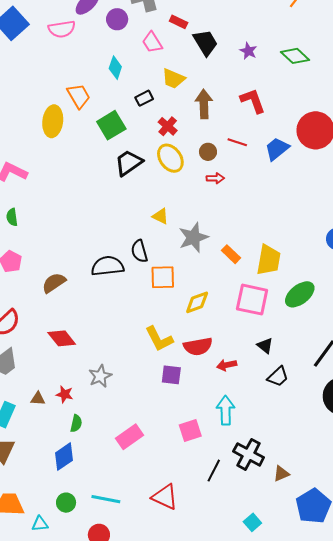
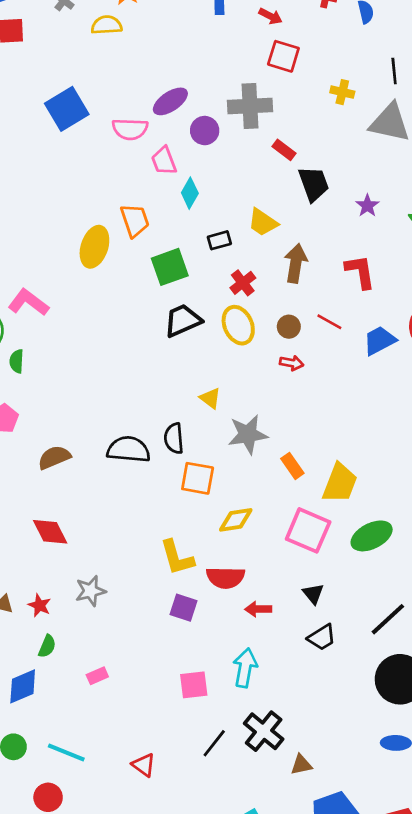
pink trapezoid: (152, 42) -> (164, 161), moved
pink rectangle: (130, 437) -> (97, 676), moved, size x0.6
red triangle: (165, 497) -> (144, 765), size x0.7

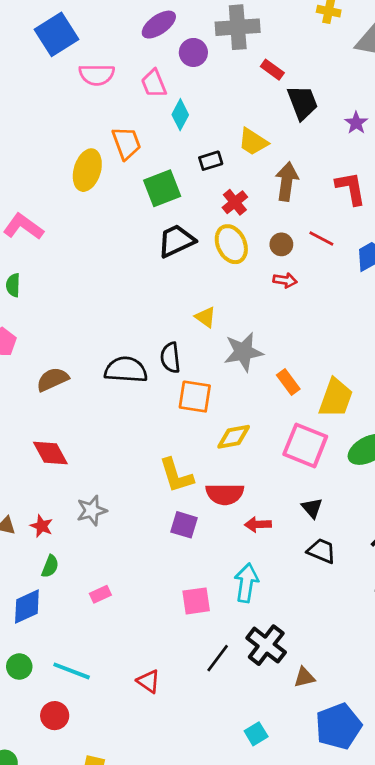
pink semicircle: (130, 129) -> (97, 75), moved
black trapezoid: (322, 637) -> (322, 551), turned -124

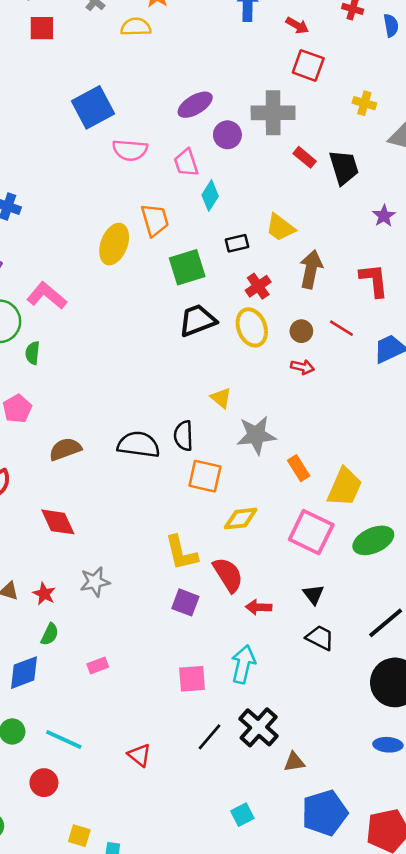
black trapezoid: (303, 103) -> (344, 167), moved
red semicircle: (225, 494) -> (228, 575), turned -126

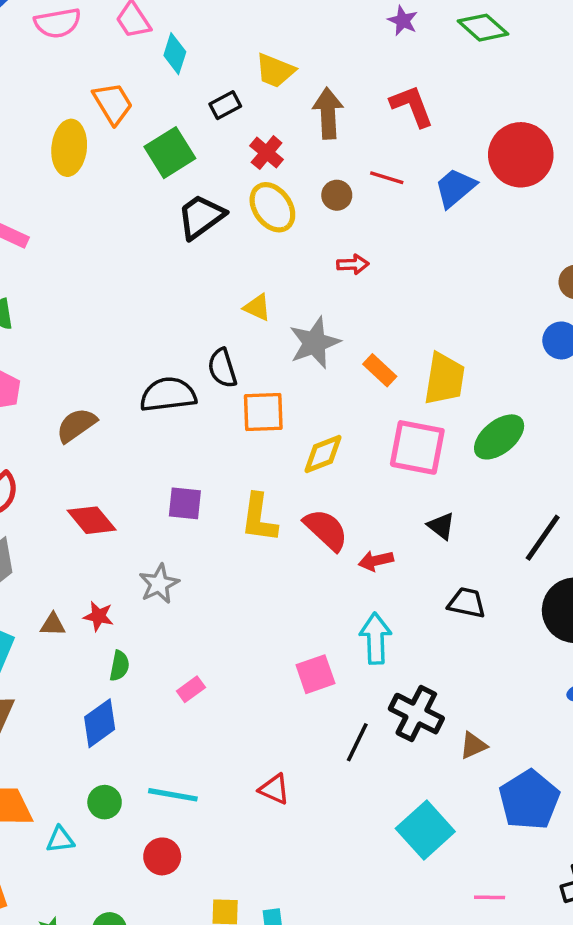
red arrow: (302, 367) -> (353, 264), moved
yellow L-shape: (181, 553) -> (259, 518), turned 36
purple square: (185, 602) -> (185, 503), moved
black trapezoid: (320, 638) -> (467, 603), moved
cyan square: (242, 815) -> (425, 830), size x1.8

